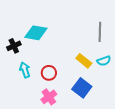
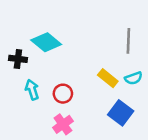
cyan diamond: (36, 33) -> (46, 42), turned 30
black cross: (14, 46) -> (18, 59), turned 32
blue square: (82, 88) -> (121, 113), moved

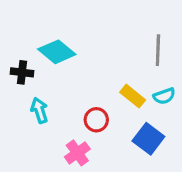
red circle: (63, 94) -> (96, 120), moved

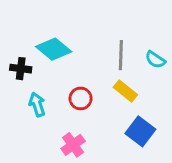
gray line: (158, 50) -> (121, 55), moved
cyan semicircle: (164, 96) -> (155, 60), moved, turned 54
red circle: (96, 120) -> (81, 98), moved

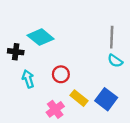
gray line: (121, 55) -> (112, 37), moved
cyan semicircle: (155, 60) -> (115, 61), moved
yellow rectangle: (125, 91) -> (79, 98), moved

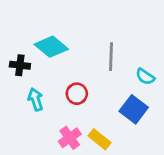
gray line: (112, 37) -> (111, 57), moved
yellow rectangle: (79, 98) -> (100, 139), moved
blue square: (106, 99) -> (134, 109), moved

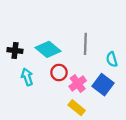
cyan diamond: (51, 47) -> (48, 49), moved
cyan semicircle: (145, 77) -> (112, 59), turned 40
pink cross: (70, 138) -> (78, 83), moved

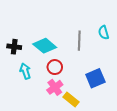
cyan semicircle: (112, 59) -> (104, 33), moved
pink cross: (78, 83) -> (55, 87), moved
blue square: (103, 85) -> (95, 78), turned 30

